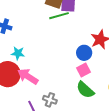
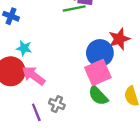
blue circle: (84, 53) -> (100, 53), size x1.5
pink square: (84, 70) -> (98, 73), size x1.6

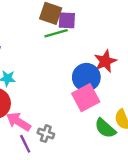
pink arrow: (34, 76) -> (18, 122), moved
green semicircle: (98, 96) -> (105, 128), moved

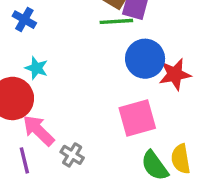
blue circle: (86, 77) -> (145, 59), moved
purple line: (25, 144) -> (24, 160), moved

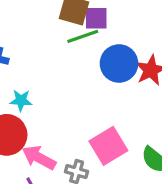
pink square: (137, 118) -> (108, 146), moved

